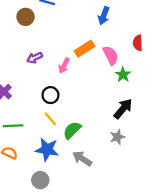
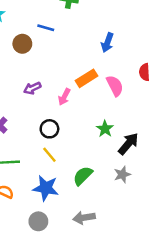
green star: (123, 75) -> (105, 129), moved
green semicircle: (72, 130) -> (83, 176), moved
gray arrow: (82, 159) -> (84, 218), moved, turned -42

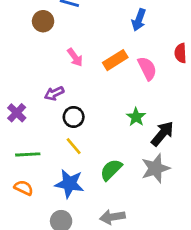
purple arrow: (32, 88) -> (54, 93), moved
pink arrow: (64, 97) -> (75, 57), moved, turned -63
gray star: (122, 174) -> (155, 168), size x1.5

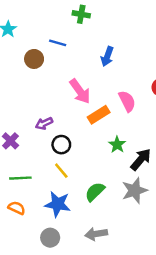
blue arrow: (139, 20) -> (107, 56), moved
pink arrow: (75, 57) -> (80, 91), moved, size x1.5
orange rectangle: (115, 60) -> (99, 115), moved

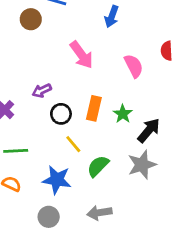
orange rectangle: (99, 115) -> (94, 108), moved, turned -45
yellow line: (61, 171) -> (73, 144), moved

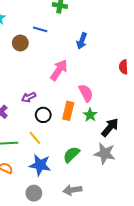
pink arrow: (82, 55) -> (59, 70), turned -110
pink semicircle: (134, 66) -> (86, 93), moved
yellow line: (73, 144) -> (35, 138), moved
gray star: (142, 165) -> (105, 153), turned 30

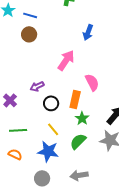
blue line: (40, 29) -> (30, 15), moved
green star: (90, 115) -> (82, 118), moved
yellow line: (35, 138) -> (53, 129), moved

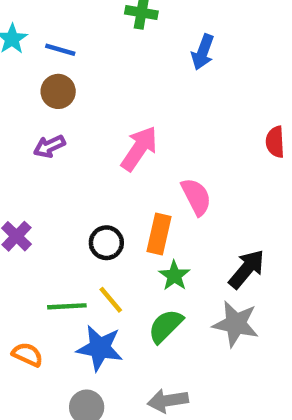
blue arrow: (88, 32) -> (203, 52), moved
purple arrow: (37, 86) -> (49, 146), moved
green line: (18, 130) -> (67, 306), moved

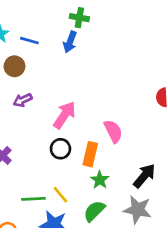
blue arrow: (203, 52) -> (70, 42), moved
brown circle: (58, 91) -> (14, 66), moved
pink arrow: (139, 148) -> (65, 115), moved
black circle: (106, 243) -> (60, 149), moved

